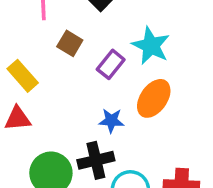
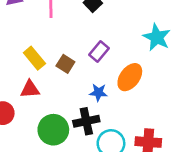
brown square: (70, 43) -> (65, 64), moved
cyan star: (151, 46) -> (157, 37), moved

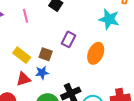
blue star: (98, 92) -> (42, 73), moved

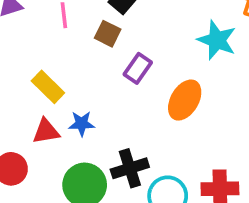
brown square: (46, 54) -> (108, 34), moved

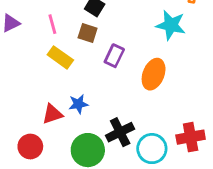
yellow rectangle: (48, 87) -> (60, 57), moved

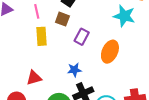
yellow rectangle: (60, 57) -> (42, 36), turned 48
blue star: (78, 104) -> (74, 70), moved

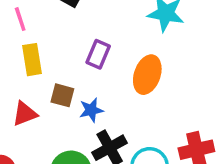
brown square: (62, 19) -> (62, 95), moved
red triangle: (34, 78) -> (25, 114), moved

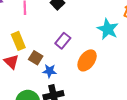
yellow rectangle: (32, 60) -> (18, 41), moved, turned -30
red triangle: (25, 114) -> (11, 62), turned 49

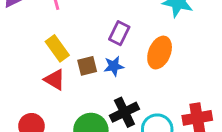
brown square: (36, 58) -> (87, 66), turned -32
blue star: (49, 71) -> (114, 66), moved

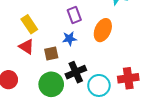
purple rectangle: (119, 33) -> (74, 15), turned -49
brown square: (87, 66) -> (51, 54), moved

